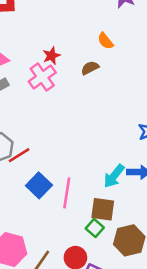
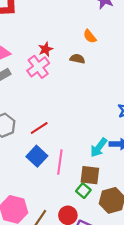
brown semicircle: (90, 68) -> (77, 59), turned 40
red line: (19, 155) -> (39, 128), moved

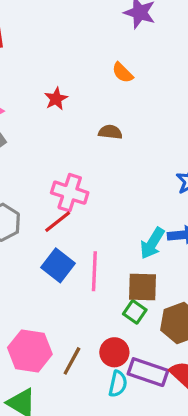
brown semicircle: (77, 59) -> (110, 132), moved
pink cross: (38, 67) -> (70, 193), moved, turned -30

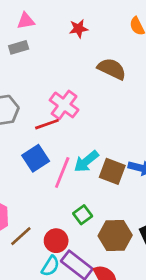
brown semicircle: (110, 132) -> (112, 69), size x1.5
cyan arrow: (152, 243) -> (86, 161), moved
brown square: (142, 287) -> (112, 171), moved

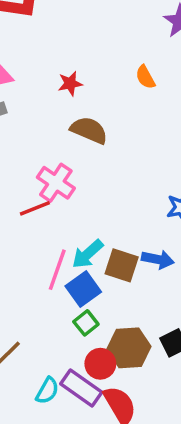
brown semicircle: (112, 69) -> (89, 130), moved
blue square: (36, 158) -> (83, 289), moved
red circle: (56, 241) -> (100, 364), moved

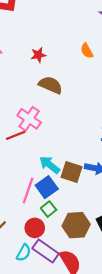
cyan arrow: (88, 254) -> (50, 165), turned 80
pink line: (57, 270) -> (28, 191), moved
red circle: (100, 364) -> (35, 228), moved

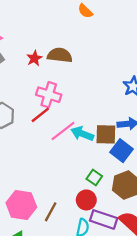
red star: (38, 55) -> (34, 58), moved
blue square: (47, 187) -> (121, 151), moved
pink line: (28, 191) -> (63, 131), moved, turned 50

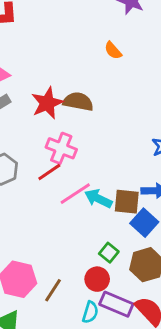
red star: (34, 58) -> (47, 103), size x1.6

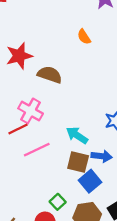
red star: (47, 103) -> (19, 56), moved
cyan arrow: (98, 199) -> (77, 135), moved

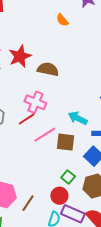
orange semicircle: (84, 37) -> (62, 20), moved
brown square: (78, 162) -> (65, 142), moved

